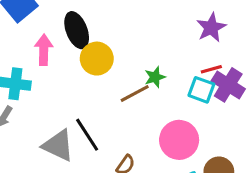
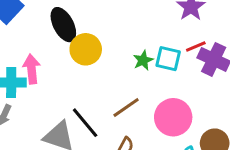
pink arrow: (44, 50) -> (32, 69), moved
cyan square: (201, 90) -> (168, 59), moved
brown line: (135, 93) -> (126, 108), moved

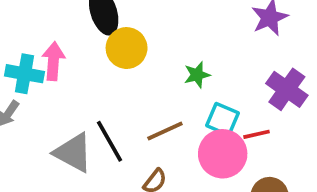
red line: (196, 46) -> (256, 134), moved
cyan square: (168, 59) -> (222, 119), moved

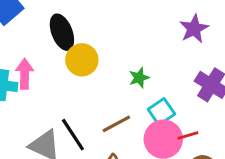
cyan square: (222, 119) -> (161, 112), turned 36
red line: (256, 134) -> (188, 136), moved

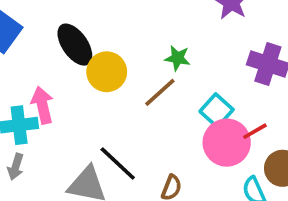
green star: (139, 78) -> (178, 58), moved, turned -30
brown line: (116, 124) -> (160, 92), moved

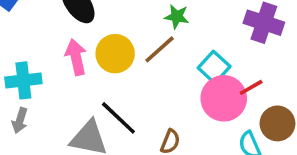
yellow circle: (107, 72) -> (115, 54), moved
pink arrow: (42, 105) -> (76, 57), moved

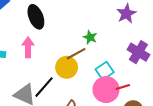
yellow circle: (115, 54) -> (67, 67), moved
black line: (118, 118) -> (44, 87), turned 75

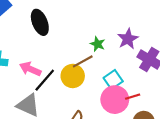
purple star: (126, 14) -> (128, 39), moved
pink arrow: (28, 47) -> (30, 69), moved, turned -66
black line: (44, 87) -> (45, 80), moved

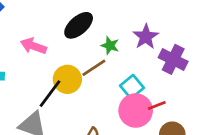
black ellipse: (40, 22) -> (79, 25), moved, turned 75
pink arrow: (30, 69) -> (33, 46), moved
yellow circle: (73, 76) -> (67, 79), moved

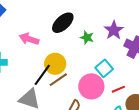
brown line: (94, 68) -> (58, 80), moved
red line: (157, 105) -> (118, 89), moved
pink circle: (136, 111) -> (91, 86), moved

